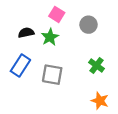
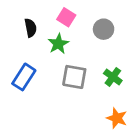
black semicircle: (26, 33) -> (30, 28), moved, turned 91
gray square: (52, 75) -> (74, 77), moved

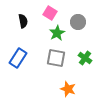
green star: (58, 44) -> (57, 33), moved
orange star: (117, 118) -> (68, 89), moved

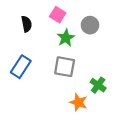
green cross: (85, 58) -> (98, 85), moved

